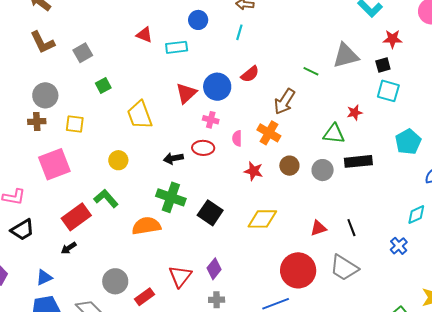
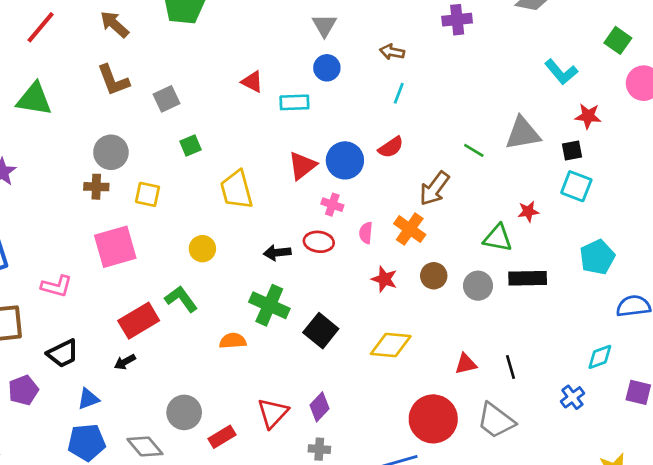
cyan line: (239, 32) -> (399, 93), moved
orange semicircle: (146, 226) -> (233, 341), size x0.7
black trapezoid: (22, 230) -> (63, 353), moved

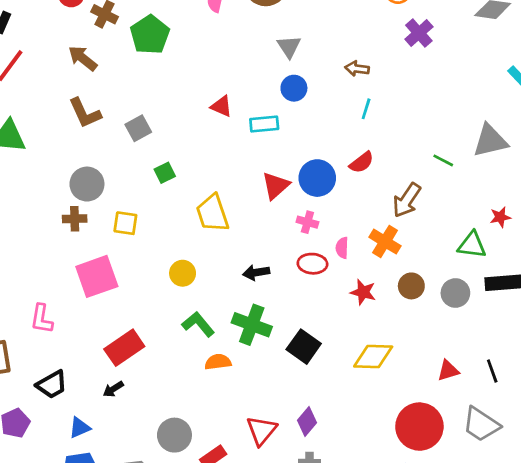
purple cross: (457, 20) -> (419, 33), turned -32
red ellipse: (319, 242) -> (312, 264), moved
pink L-shape: (57, 286) -> (42, 319), turned 88
green L-shape: (181, 299) -> (198, 324), moved

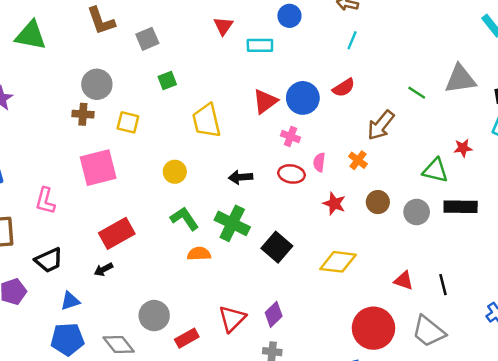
red triangle: (221, 106) -> (223, 26), turned 36
orange cross: (385, 242) -> (358, 160), size x0.7
red triangle: (448, 371) -> (404, 281), turned 30

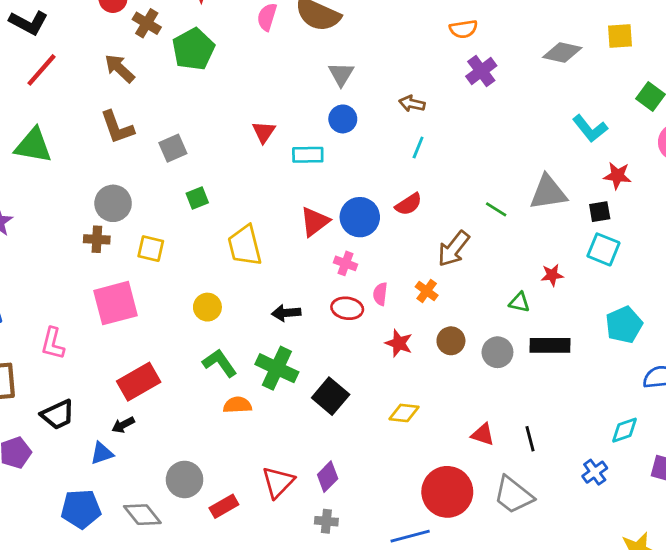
green triangle: (435, 170) -> (519, 302), size x0.7
yellow diamond: (338, 262) -> (404, 413), size x0.7
blue triangle: (70, 301) -> (102, 453), moved

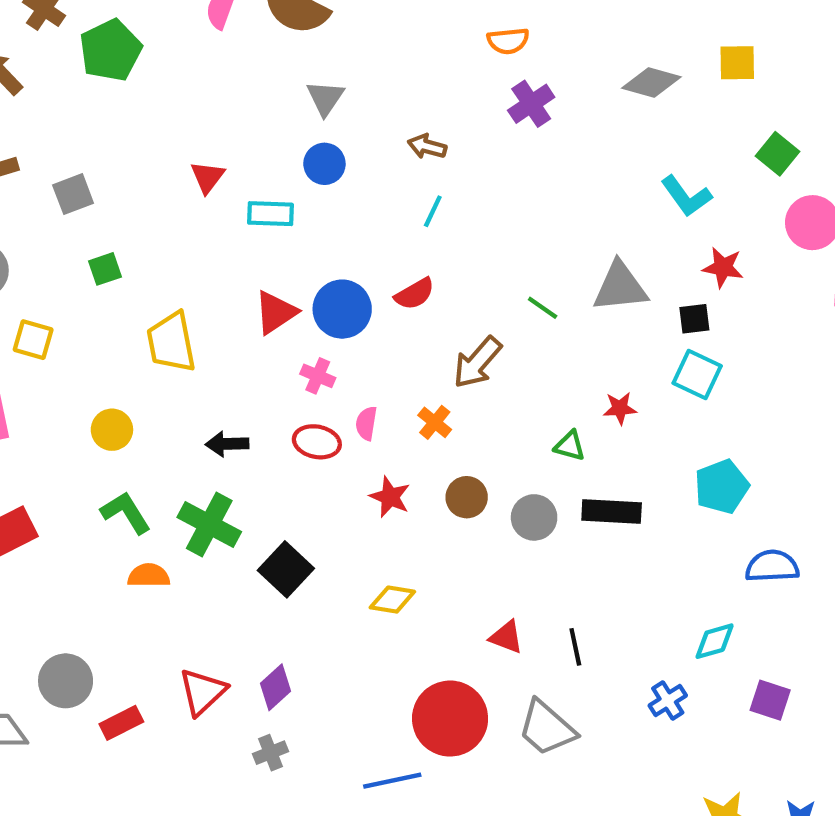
gray cross: (326, 521) -> (270, 753), turned -30

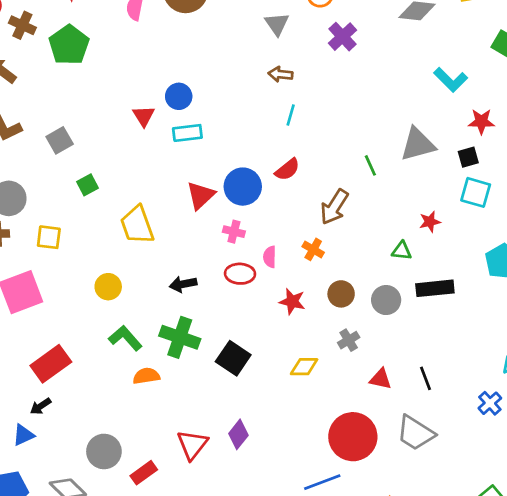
gray triangle: (325, 98) -> (277, 24), moved
blue circle: (324, 164) -> (179, 96), moved
green line: (543, 308) -> (370, 165), turned 40
gray cross: (270, 753) -> (349, 340), moved

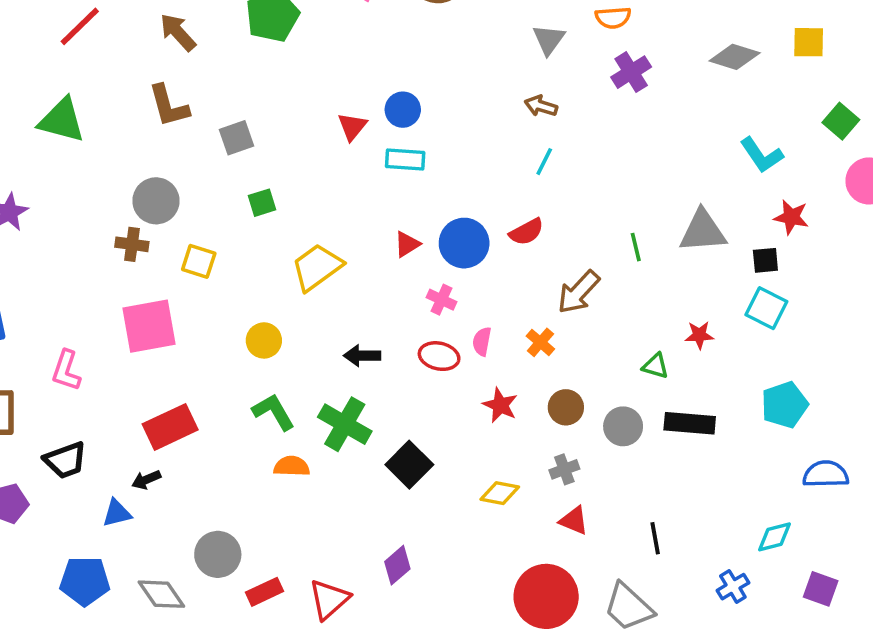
red triangle: (201, 195) -> (407, 244), size x0.7
yellow trapezoid: (137, 225) -> (317, 267), turned 63
red triangle: (381, 379) -> (574, 521), moved
red triangle: (192, 445) -> (329, 599), moved

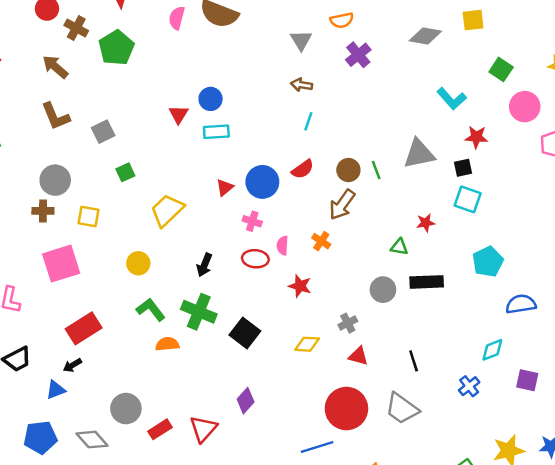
black arrow: (362, 356) -> (204, 265), turned -60
brown circle: (566, 407) -> (348, 170), moved

